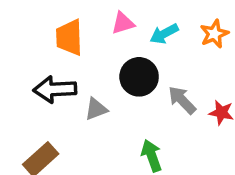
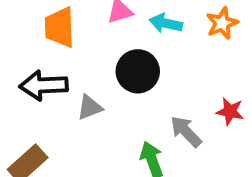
cyan arrow: (164, 34) -> (166, 23), turned 40
gray arrow: (182, 100) -> (186, 131), moved

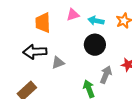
black circle: (138, 71) -> (95, 45), moved
gray arrow: (186, 131) -> (106, 75), turned 66

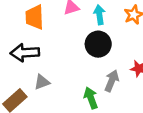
cyan arrow: (96, 21) -> (99, 15), turned 70
gray triangle: (58, 63) -> (42, 82), moved

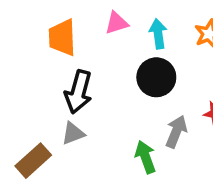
black arrow: (25, 53) -> (78, 92), moved, turned -72

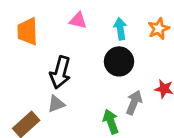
pink triangle: (116, 23) -> (78, 20), moved, turned 30
orange trapezoid: (62, 37) -> (27, 31), moved

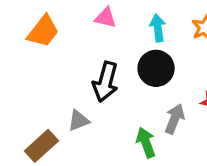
orange trapezoid: (27, 31) -> (43, 31), turned -140
black arrow: (60, 72) -> (105, 82), moved

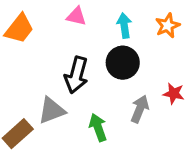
gray triangle: (79, 121) -> (52, 111), size x1.4
green arrow: (146, 143) -> (98, 127), moved

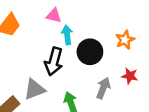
cyan arrow: (124, 26) -> (67, 35), moved
orange star: (167, 26) -> (125, 40), moved

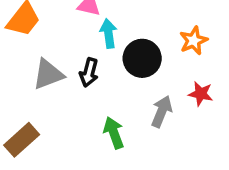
black arrow: (54, 61) -> (89, 72), size x0.7
gray triangle: (34, 89) -> (48, 74), moved

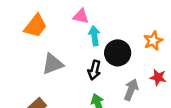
black arrow: (89, 72) -> (94, 70), moved

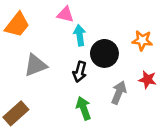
orange star: (153, 41) -> (142, 40), turned 30

